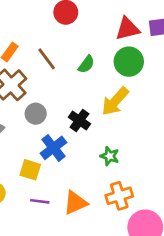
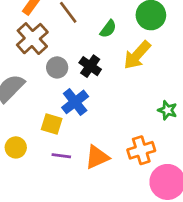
green semicircle: (86, 64) -> (108, 29), moved
black cross: (79, 121) -> (90, 66), moved
green star: (110, 156) -> (167, 110), moved

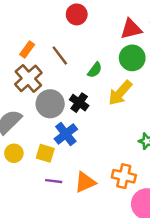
gray circle: (57, 67) -> (50, 104), size x1.5
yellow circle: (16, 147) -> (14, 153), moved
orange cross: (141, 150) -> (124, 176), turned 30

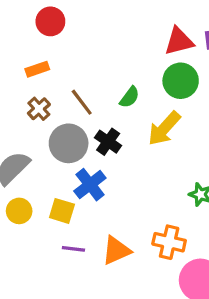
red circle: (77, 14) -> (50, 21), moved
orange rectangle: (27, 49) -> (37, 69), turned 35
brown line: (60, 55) -> (82, 102), moved
brown cross: (28, 78) -> (39, 109), size x0.6

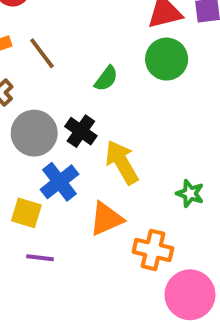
brown line: (82, 102) -> (42, 53), moved
yellow arrow: (164, 129) -> (122, 162), moved, turned 108
orange triangle: (116, 250) -> (106, 219), moved

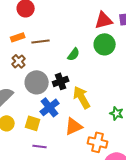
brown line: (42, 53) -> (41, 41), turned -60
black cross: (81, 131) -> (61, 81), turned 35

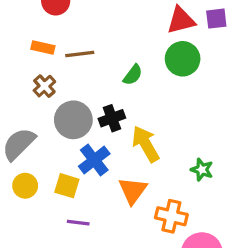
orange rectangle: (18, 37) -> (43, 48), turned 32
orange triangle: (74, 126) -> (133, 191), turned -30

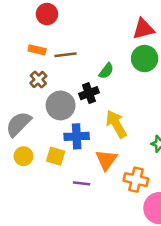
black cross: (112, 118) -> (89, 93), moved
blue cross: (94, 160) -> (77, 136), turned 35
purple line: (78, 223) -> (82, 183), moved

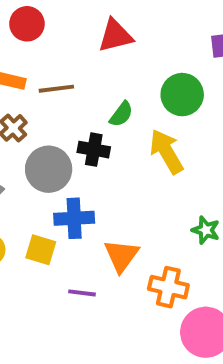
red triangle: (143, 29) -> (115, 36), moved
black cross: (89, 93) -> (94, 150), turned 30
yellow arrow: (116, 124) -> (166, 152), moved

